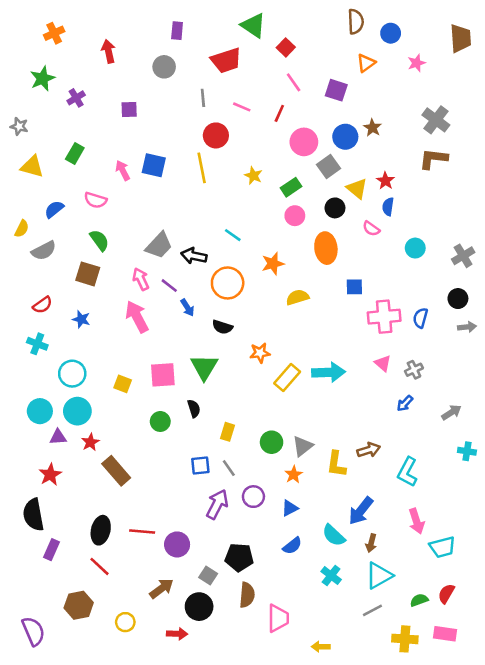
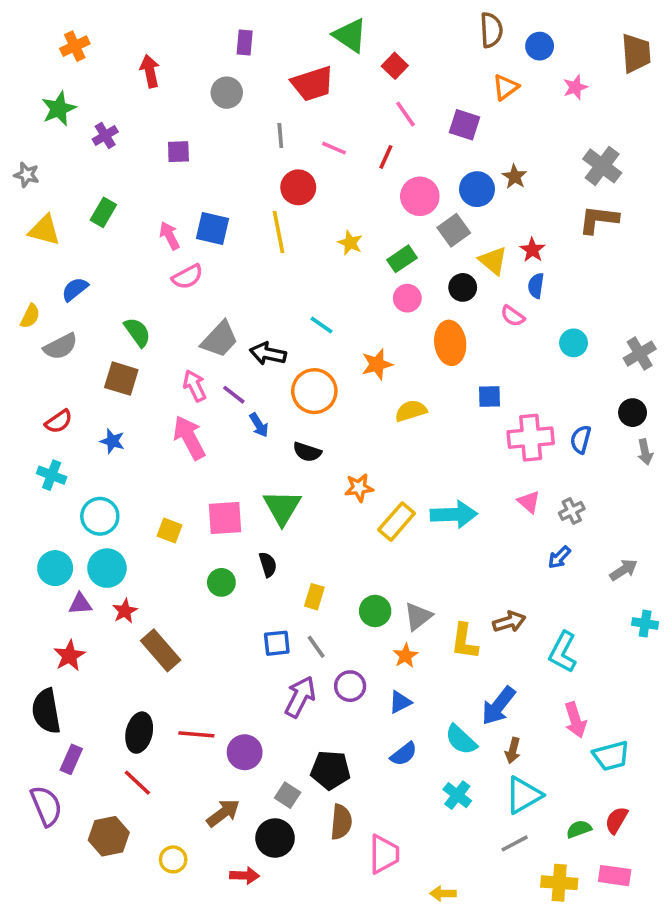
pink semicircle: (96, 200) -> (187, 277), moved, turned -45
gray arrow: (467, 327) -> (645, 452), turned 84
purple semicircle: (33, 631) -> (46, 806), moved

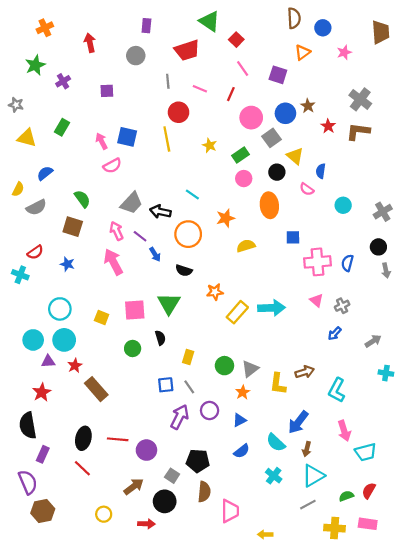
red star: (532, 250) -> (328, 126), moved
cyan cross: (52, 475) -> (20, 275), moved
brown hexagon: (109, 836) -> (43, 511), moved

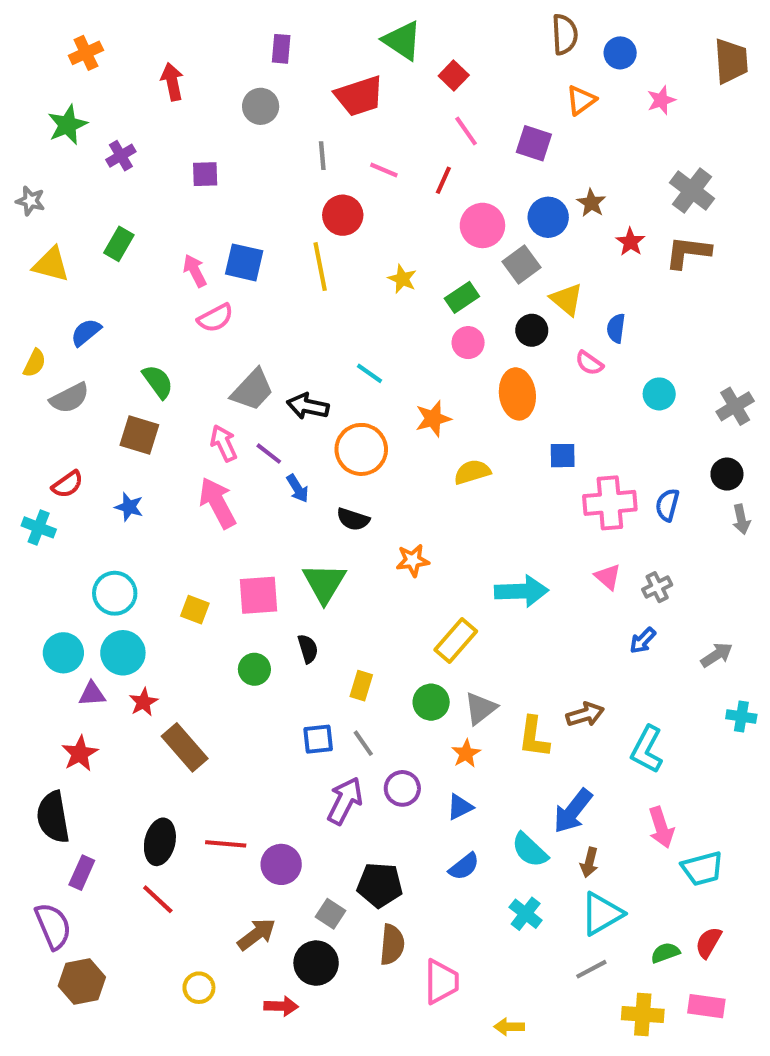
yellow rectangle: (237, 312) -> (456, 640), moved

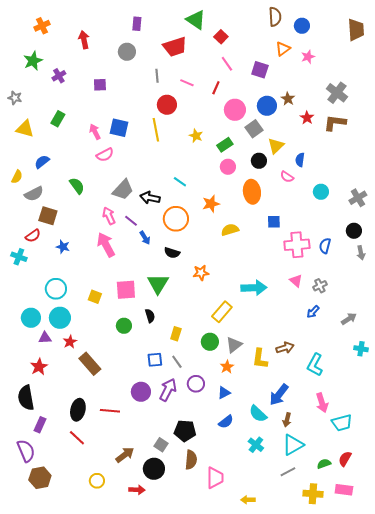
pink star: (661, 100) -> (308, 57), moved
yellow triangle: (567, 299) -> (276, 146), turned 36
brown square: (139, 435) -> (48, 216), moved
purple circle: (281, 864) -> (141, 392), moved

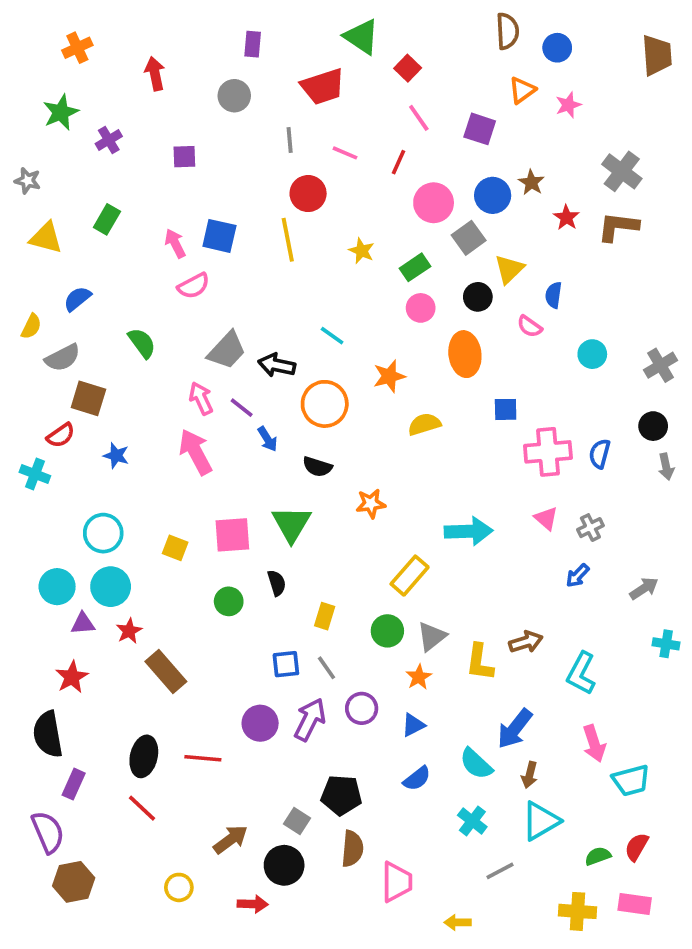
gray line: (288, 472) -> (500, 871), moved

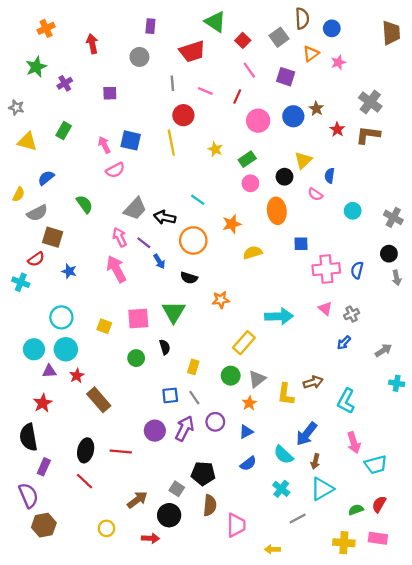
gray square: (469, 238) -> (279, 37), moved
gray cross: (661, 365) -> (393, 217), turned -30

